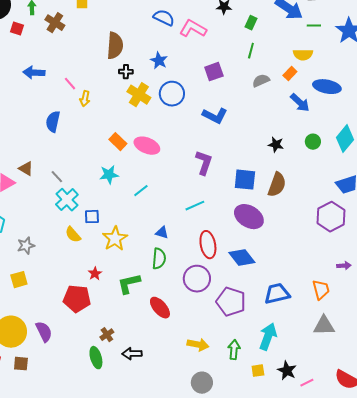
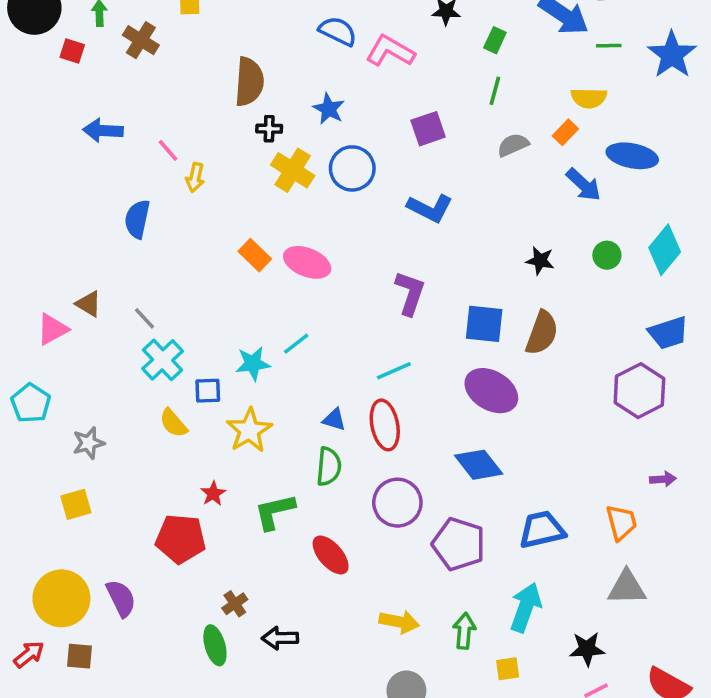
cyan star: (109, 175) -> (253, 364), moved
red ellipse: (208, 245) -> (385, 425), moved
black star: (287, 371) -> (587, 649), moved, turned -30

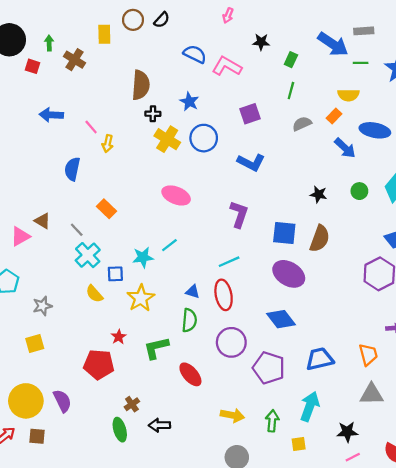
orange rectangle: (255, 255) -> (106, 209), moved

